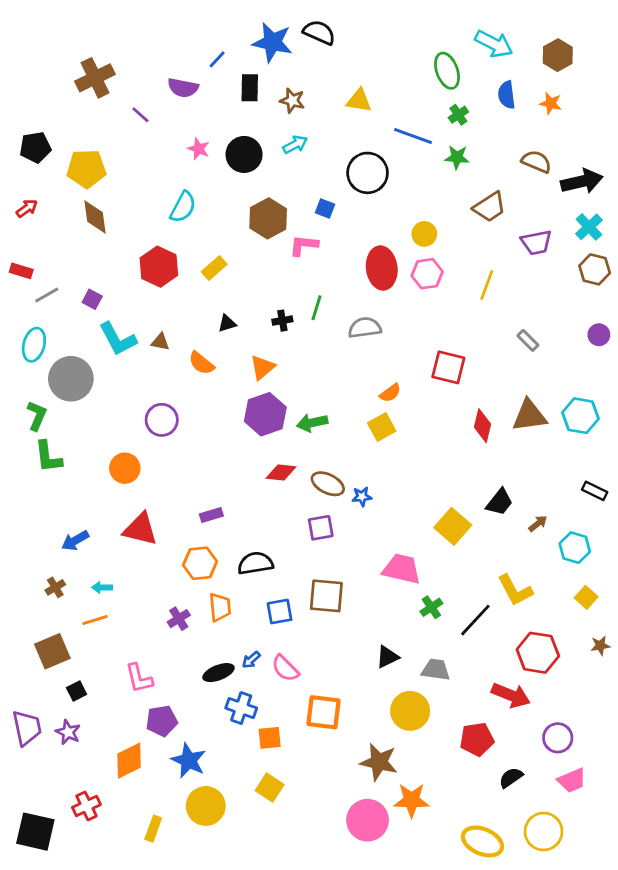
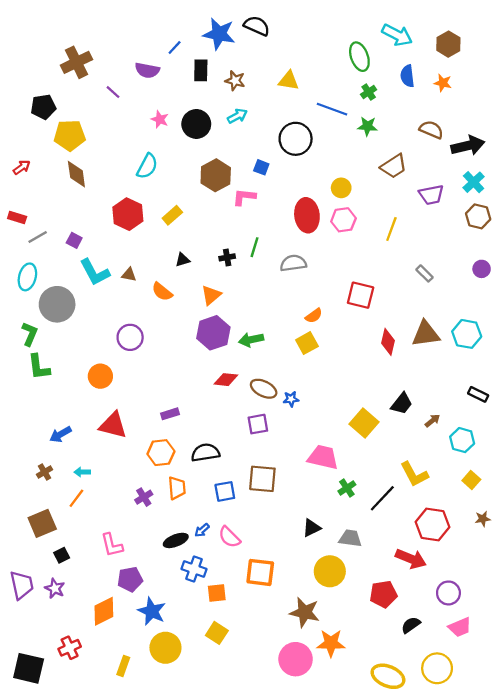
black pentagon: (35, 147) -> (43, 107), moved
orange line: (95, 620) -> (76, 498), turned -36

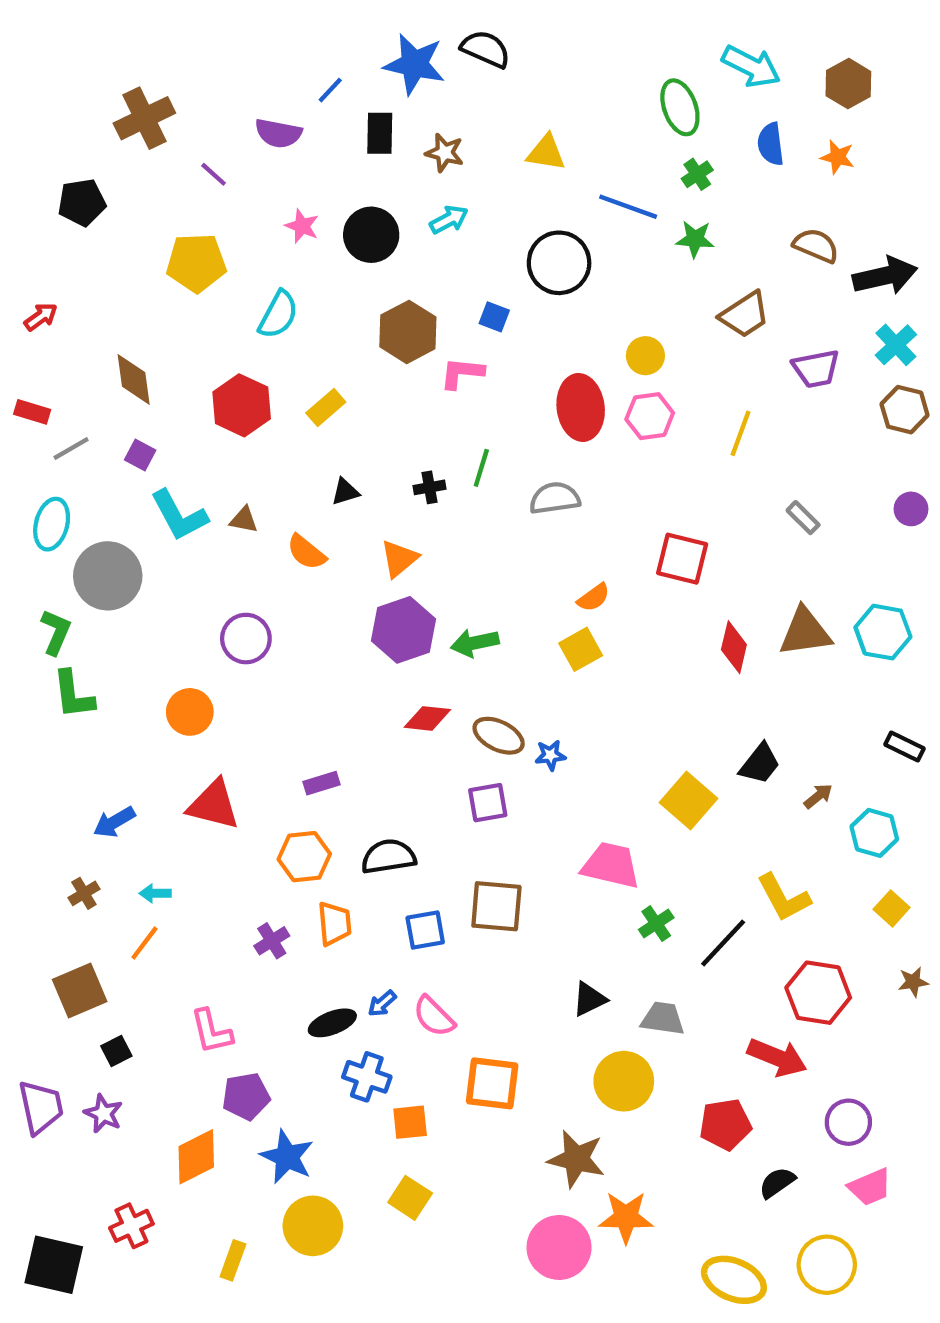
yellow pentagon: (70, 135) -> (196, 263), moved
brown diamond: (76, 174) -> (134, 379), moved

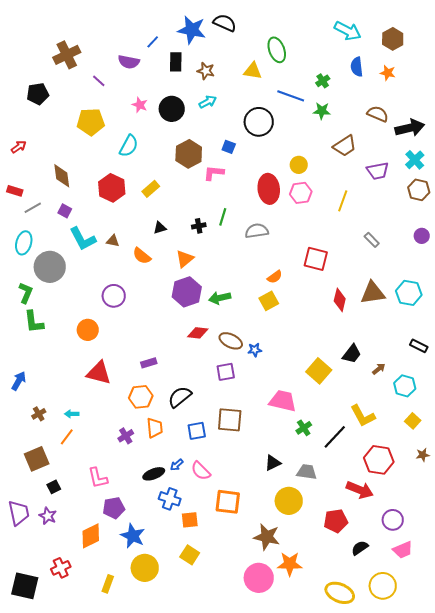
green ellipse: (680, 107) -> (277, 50), moved
blue arrow: (114, 822) -> (19, 381), moved, turned 150
black semicircle: (388, 857) -> (180, 397), turned -30

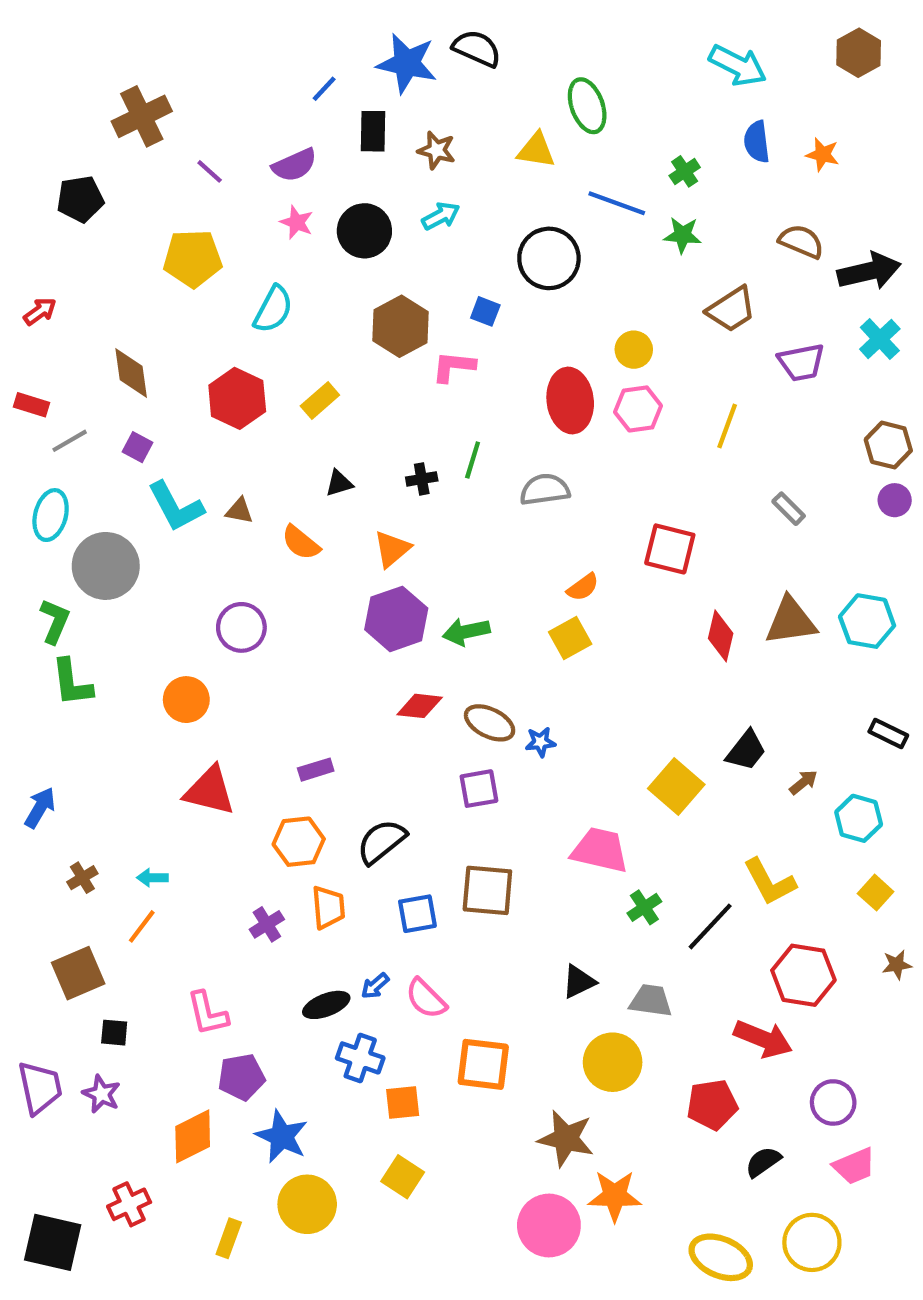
brown hexagon: (393, 39) -> (859, 53), moved
purple semicircle: (129, 62) -> (294, 165), moved, turned -35
brown hexagon: (419, 190) -> (888, 445), moved
black square: (54, 487) -> (114, 1033), turned 32

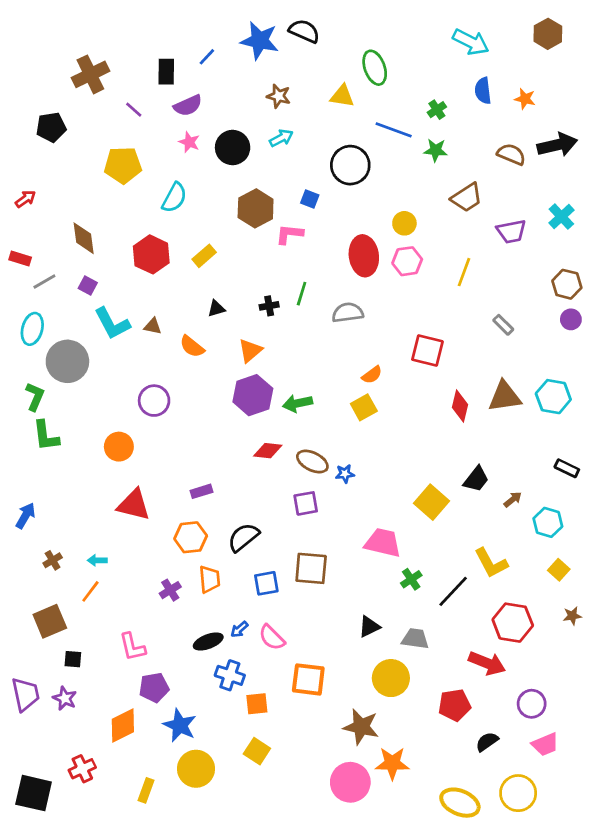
black rectangle: (373, 131) -> (166, 72), moved
black arrow: (869, 271) -> (557, 145), moved

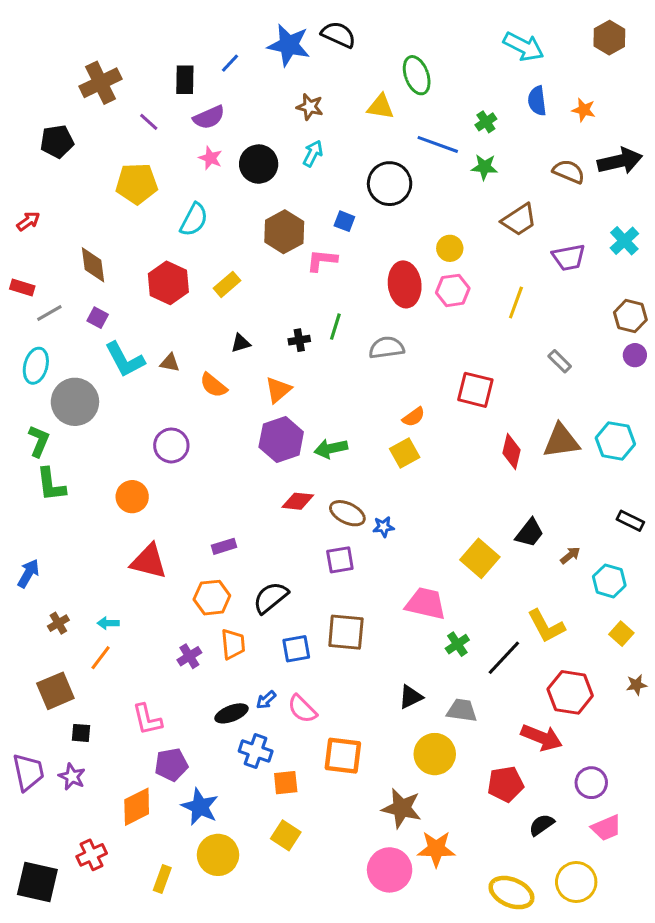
cyan arrow: (281, 138) -> (313, 153), turned -35

